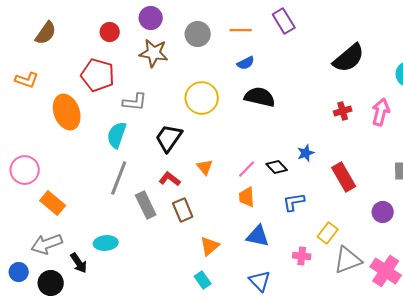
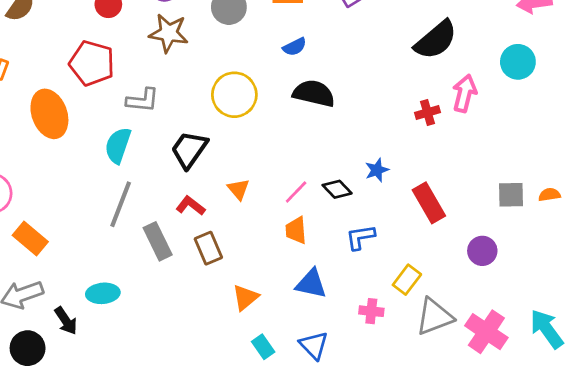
pink arrow: (381, 112) -> (464, 93), moved
cyan rectangle: (203, 280) -> (263, 347), moved

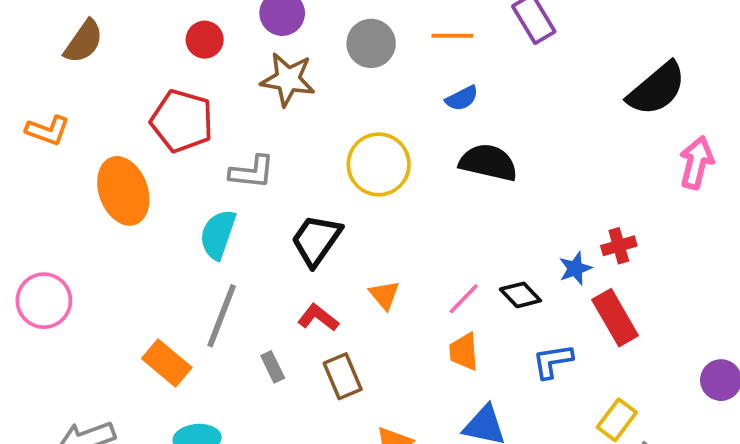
red cross: (428, 113) -> (619, 246), moved
red rectangle: (429, 203) -> (615, 318), moved
orange rectangle: (30, 239) -> (167, 363), moved
gray rectangle: (158, 241) -> (273, 367), size x0.6

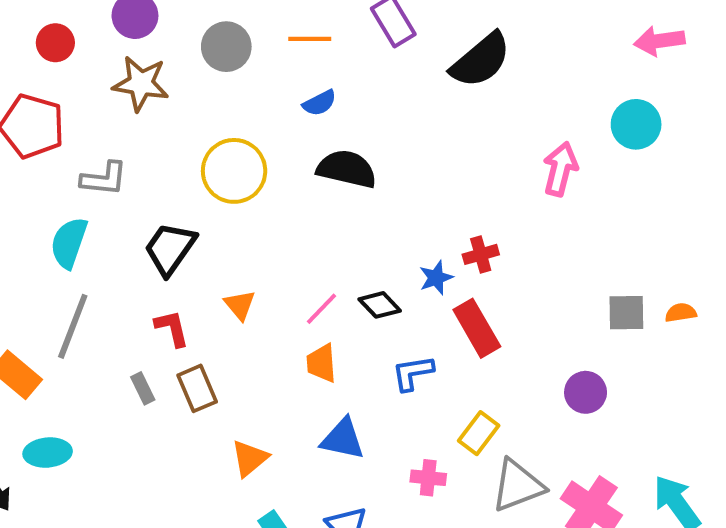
black semicircle: (657, 89) -> (481, 60), moved
red L-shape: (318, 318) -> (172, 328), turned 39
gray rectangle: (273, 367) -> (143, 388), moved

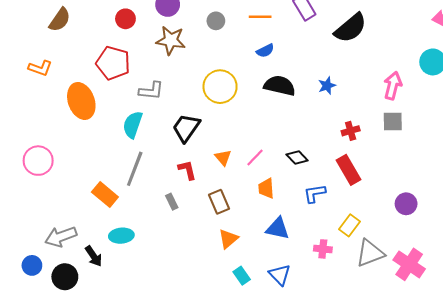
gray circle: (226, 47) -> (216, 21), size x0.7
blue star: (436, 278) -> (327, 86), moved
pink line: (321, 309) -> (255, 158), moved
gray square: (626, 313) -> (393, 122), moved
brown rectangle: (197, 388) -> (219, 202), moved

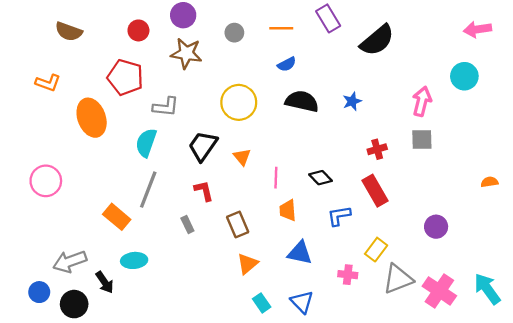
brown semicircle: (60, 20) -> (69, 32), turned 75
orange triangle: (223, 158) -> (242, 157), moved
pink line: (255, 158) -> (276, 178), turned -42

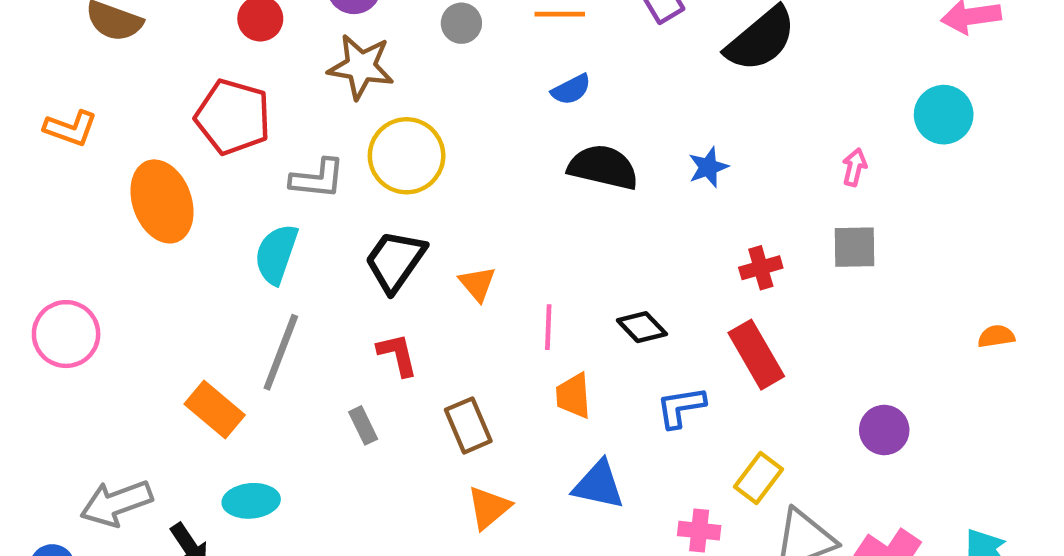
pink arrow: (422, 101) -> (854, 167), size x0.6
yellow circle: (239, 102) -> (407, 156), moved

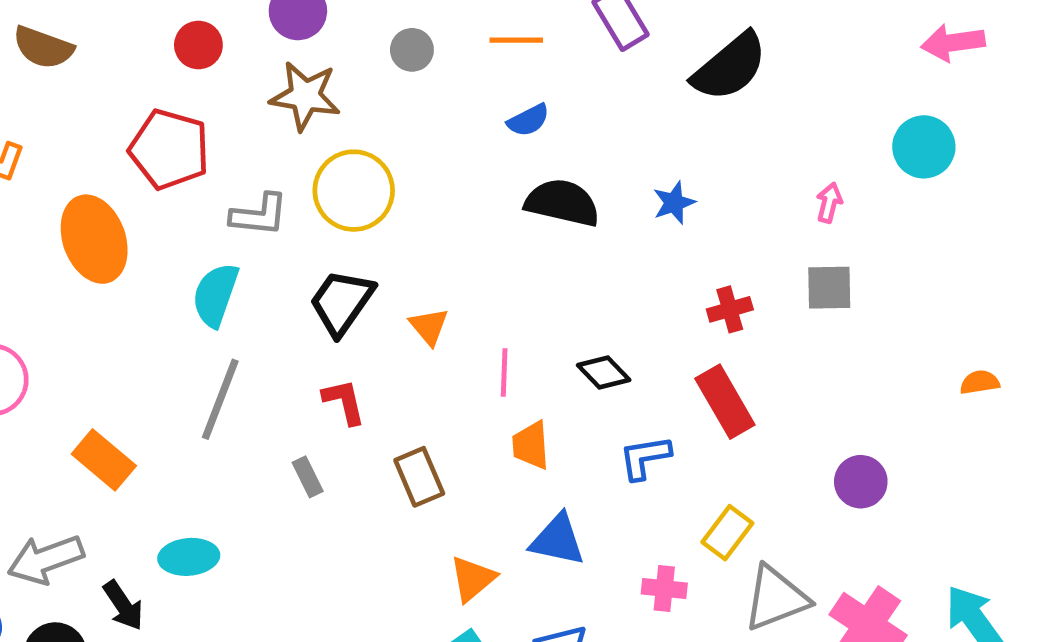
orange rectangle: (215, 409) -> (104, 460), moved
orange triangle: (489, 508) -> (473, 579), moved

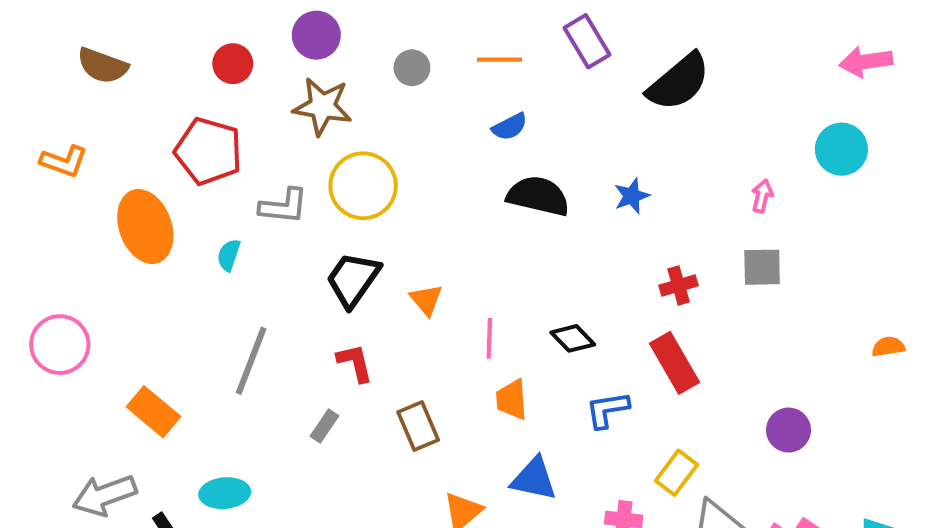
cyan semicircle: (215, 295) -> (229, 255), moved, size x0.6
gray rectangle: (308, 477) -> (324, 426), turned 60

